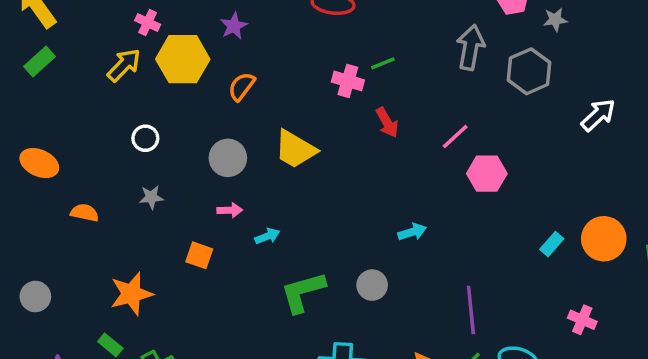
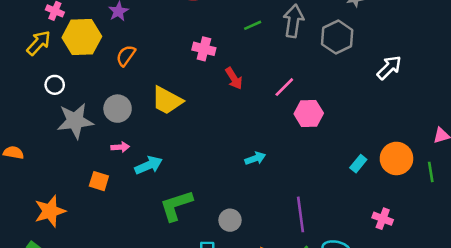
green line: (383, 63) -> (253, 25), moved
white circle: (145, 138) -> (55, 85), moved
gray star: (151, 197) -> (75, 121), moved, size x2.0
cyan arrow: (267, 236) -> (149, 165), size x1.5
gray circle: (372, 285) -> (230, 220), moved

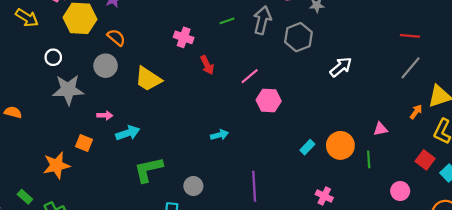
yellow arrow: (39, 43) -> (27, 18), moved, turned 75
orange semicircle: (126, 56) -> (116, 38), turned 90
gray circle: (118, 109) -> (106, 66), moved
orange star: (50, 211) -> (56, 165), moved

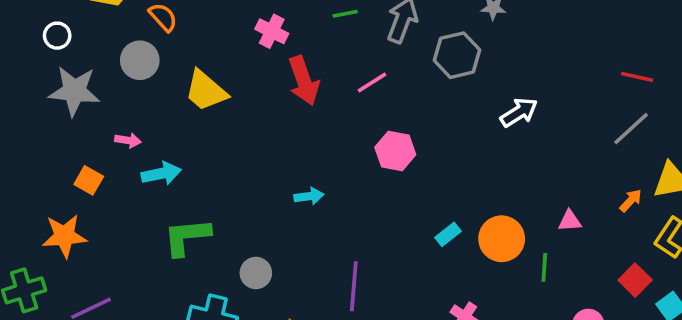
red arrow: (207, 65) -> (304, 81), size x1.5
pink line: (250, 76) -> (372, 83), moved
orange star: (56, 165) -> (64, 236), moved

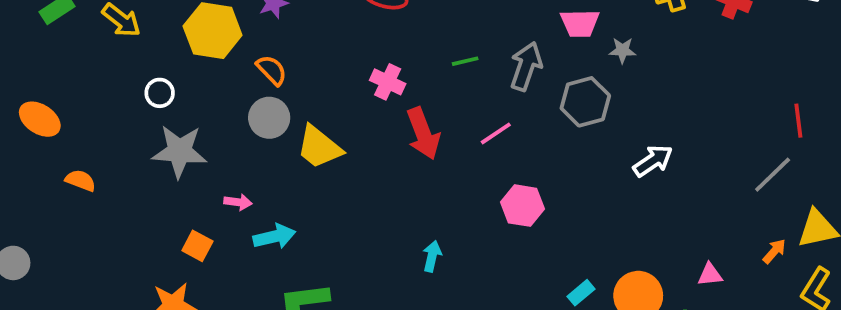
gray circle: (140, 60) -> (269, 118), moved
red line: (637, 77) -> (798, 121), moved, turned 72
cyan arrow: (309, 196) -> (432, 256), turned -68

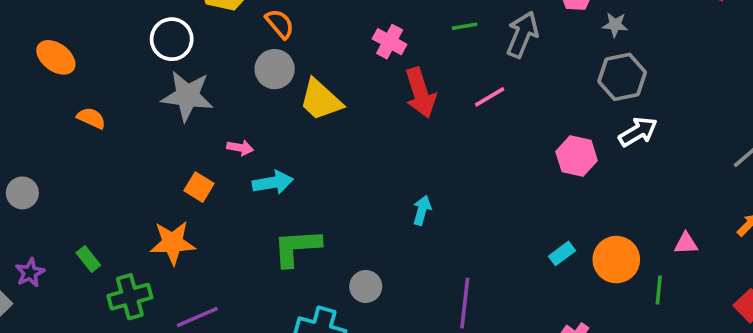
white circle: (160, 93) -> (172, 39), size x1.5
gray hexagon: (585, 102) -> (622, 77), moved
pink hexagon: (523, 206) -> (577, 156), moved

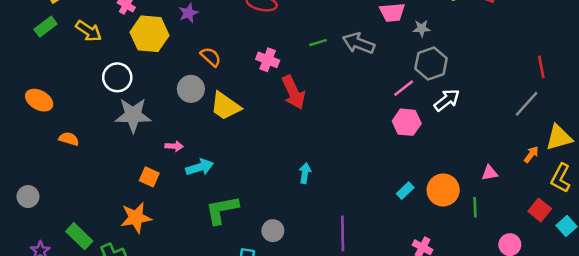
orange semicircle: (280, 24) -> (211, 57), moved
gray arrow: (522, 34) -> (359, 43), turned -84
pink line: (490, 97) -> (404, 88), moved
green rectangle: (88, 259) -> (79, 236), size x1.5

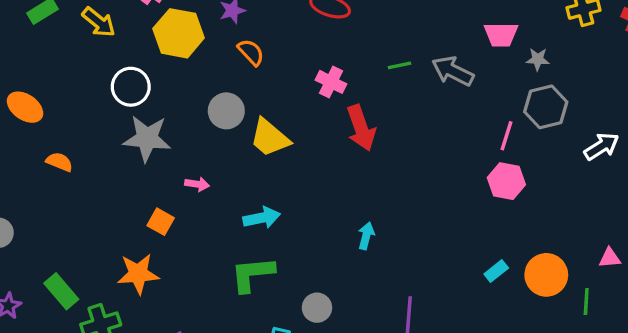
orange semicircle: (211, 57) -> (251, 52), moved
pink line: (404, 88) -> (507, 136), turned -40
white arrow: (447, 100) -> (602, 146), moved
cyan arrow: (200, 167) -> (262, 218), moved

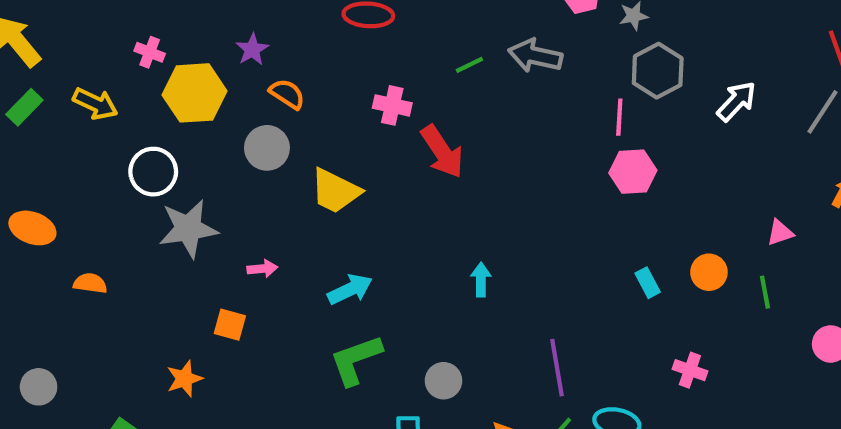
gray circle: (226, 111) -> (267, 148), moved
cyan rectangle: (496, 271) -> (648, 283), turned -65
orange star: (138, 274) -> (184, 379), moved, size x0.7
orange circle: (546, 275) -> (709, 272), size x0.7

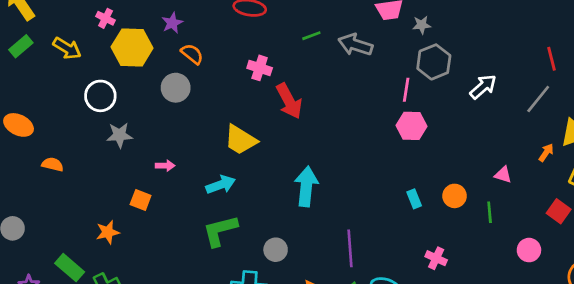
green line: (469, 65) -> (311, 36), moved
yellow trapezoid: (335, 191) -> (240, 140), moved
gray star: (188, 229) -> (120, 135), size x0.7
pink triangle: (780, 233) -> (503, 175), turned 30
cyan arrow: (481, 280) -> (306, 186), size x1.8

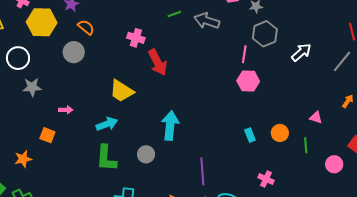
green L-shape: (220, 231) -> (106, 158), turned -72
gray circle: (276, 250) -> (146, 154), moved
pink circle: (529, 250) -> (334, 164), moved

